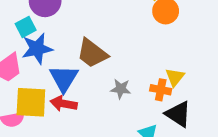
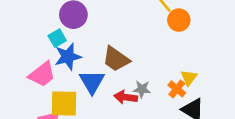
orange cross: (161, 90) -> (177, 89), turned 30
red arrow: (64, 104) -> (126, 97), moved

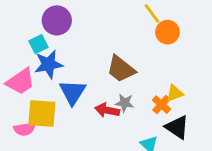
brown trapezoid: (116, 59) -> (121, 69), moved
yellow triangle: (189, 78) -> (175, 93), turned 30

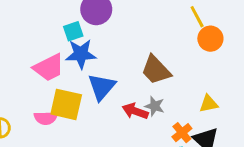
orange cross: (161, 105) -> (182, 133), moved

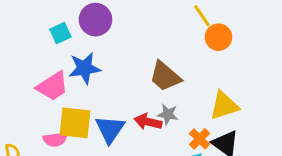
cyan square: (73, 31) -> (60, 33), moved
blue triangle: (102, 87) -> (110, 129), moved
yellow triangle: (209, 104) -> (224, 106), size x1.5

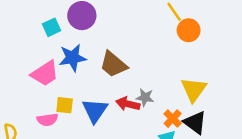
brown trapezoid: (165, 76) -> (113, 64), moved
yellow triangle: (224, 106) -> (194, 90), turned -36
yellow square: (75, 123) -> (65, 105), size x0.6

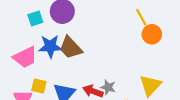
brown trapezoid: (113, 64) -> (71, 48), moved

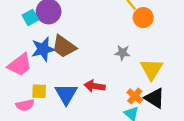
cyan square: (35, 19) -> (30, 17), moved
gray star: (108, 87) -> (122, 53), moved

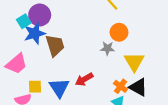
orange circle: (143, 18) -> (119, 32), moved
brown trapezoid: (64, 46) -> (55, 45), turned -140
blue star: (43, 49) -> (35, 33), moved
red arrow: (95, 86) -> (84, 79), turned -36

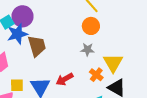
orange circle: (119, 32) -> (91, 26), moved
orange cross: (121, 86) -> (96, 75), moved

